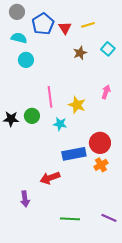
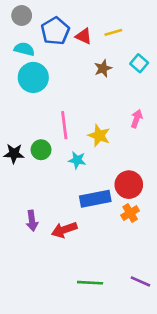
red triangle: (65, 28) -> (84, 36), turned -32
cyan circle: (26, 60) -> (33, 77), size x1.5
purple arrow: (25, 199) -> (32, 221), moved

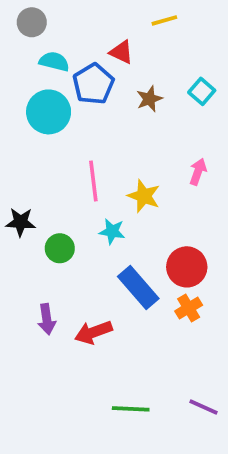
blue pentagon: (55, 31) -> (93, 84), moved
yellow line: (113, 32) -> (164, 20), moved
cyan semicircle: (24, 49) -> (54, 61), moved
green circle: (41, 150) -> (60, 248), moved
blue rectangle: (95, 199) -> (138, 287), turned 60

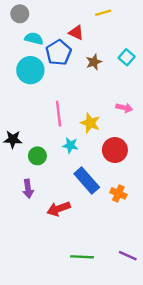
pink arrow: (198, 172) -> (124, 108), turned 84
red circle: (187, 267) -> (115, 150), moved
orange cross: (189, 308) -> (118, 193), turned -35
purple arrow: (47, 319) -> (28, 189), moved

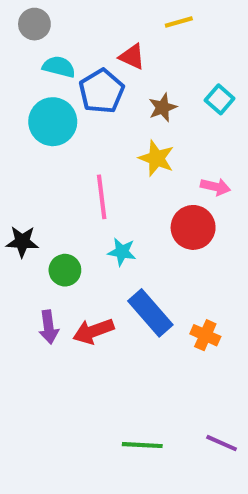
yellow star: (90, 123) -> (156, 158), moved
red circle: (115, 150) -> (193, 227), moved
red arrow: (59, 209) -> (93, 331), moved

